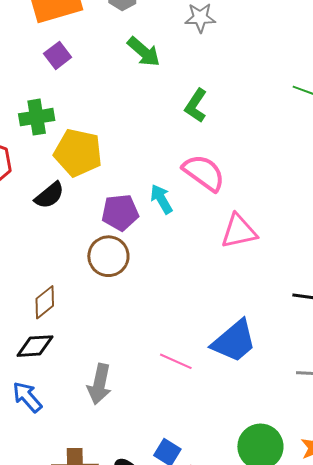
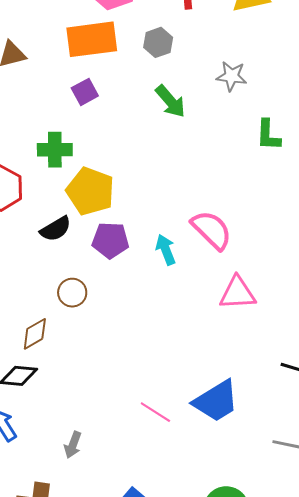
green L-shape: (196, 106) -> (268, 135), moved, turned -40
purple pentagon: (120, 212) -> (110, 240), moved
brown circle: (108, 256) -> (72, 293), moved, size x0.7
gray arrow: (99, 384) -> (73, 445), moved, size x0.7

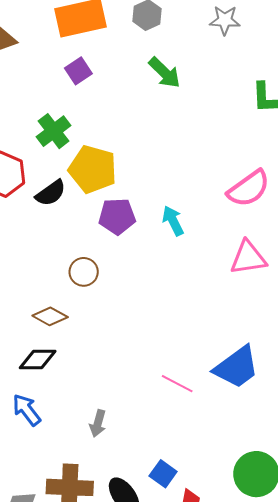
gray star: (232, 76) -> (225, 20), moved
green cross: (55, 150) -> (54, 131), turned -32
black semicircle: (56, 229) -> (51, 193), moved
pink semicircle: (212, 230) -> (249, 189), moved, turned 105
brown diamond: (35, 334) -> (50, 316), turned 64

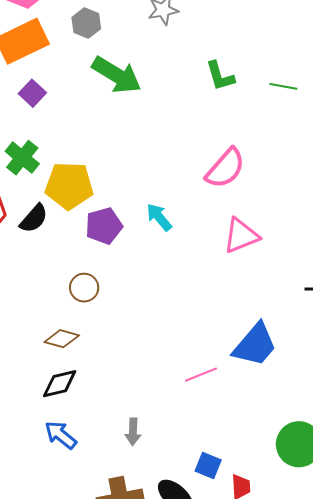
green arrow: (165, 73) -> (117, 75), size x1.4
pink line: (177, 384) -> (201, 375), turned -36

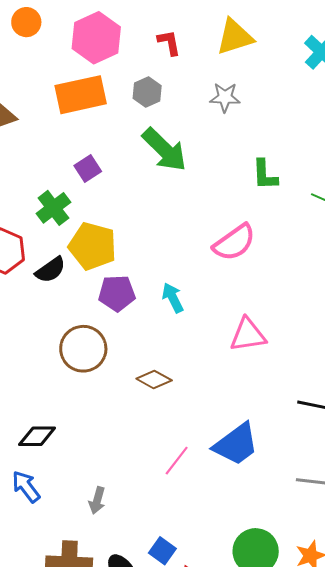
purple square: (32, 93) -> (88, 169), moved
pink semicircle: (225, 168) -> (234, 243), moved
brown circle: (84, 288) -> (83, 349), size x1.6
brown diamond: (62, 339) -> (154, 380), moved
pink line: (201, 375) -> (177, 461), turned -44

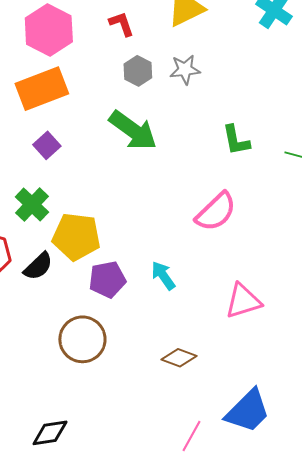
gray hexagon: (147, 92) -> (138, 71), moved
purple square: (88, 169) -> (47, 145), moved
brown diamond: (154, 380) -> (179, 358), moved

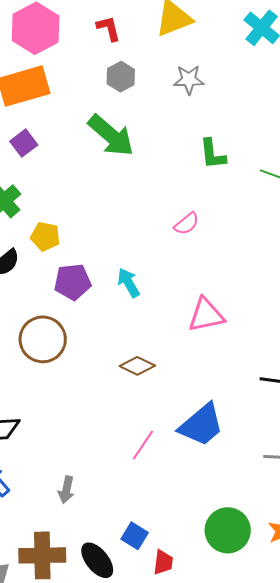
gray star: (185, 70) -> (189, 80), moved
pink semicircle: (216, 212) -> (187, 224), size x0.6
yellow pentagon: (76, 237) -> (45, 236), size x0.6

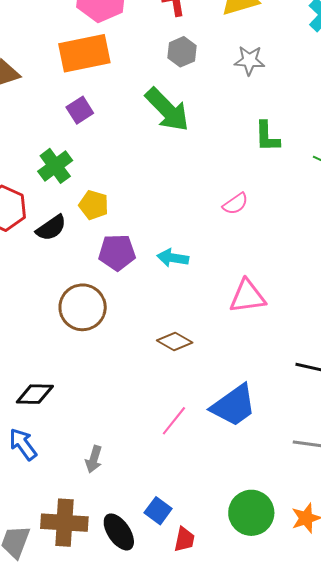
cyan arrow: (129, 283) -> (173, 258), turned -56

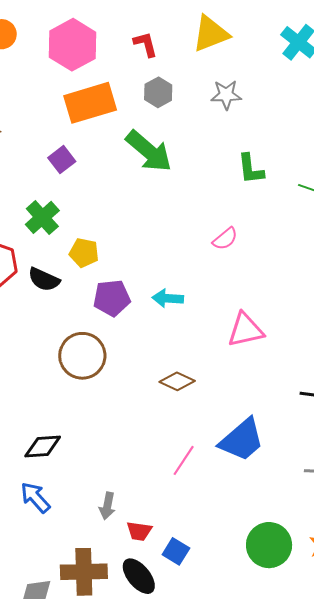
orange rectangle: (84, 53) -> (90, 103), moved
black semicircle: (51, 228) -> (44, 279), turned 64
red trapezoid: (184, 539) -> (139, 531), moved, turned 92

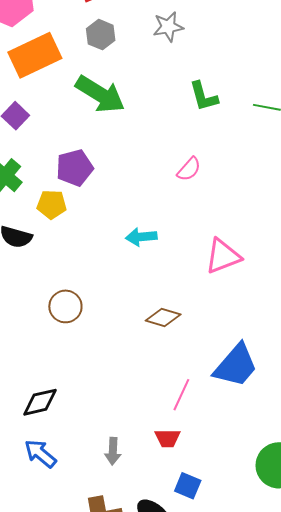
purple pentagon: (112, 298) -> (75, 168), moved
brown circle: (82, 356) -> (65, 306), size x0.7
red trapezoid: (139, 531) -> (168, 438), moved

